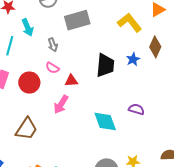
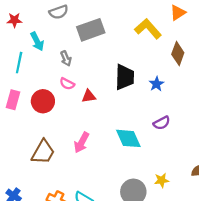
blue star: (133, 59) -> (156, 84), moved
pink arrow: (61, 104) -> (82, 142), moved
purple semicircle: (136, 109) -> (162, 123), turned 140

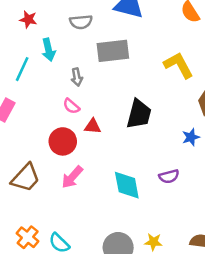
blue star: (156, 84) -> (191, 137), moved
red circle: (43, 101) -> (63, 141), moved

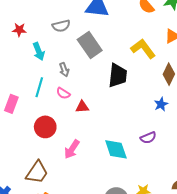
gray rectangle: (113, 51) -> (90, 45), turned 70
cyan line: (22, 69) -> (39, 87), moved
black trapezoid: (139, 114) -> (118, 75), moved
red circle: (63, 141) -> (45, 127), moved
brown trapezoid: (26, 178) -> (37, 172), moved

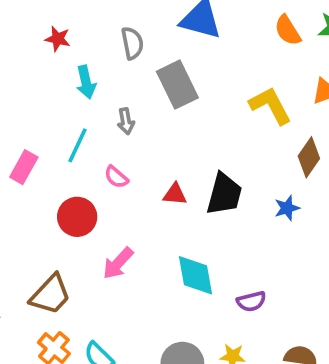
gray semicircle: (61, 26) -> (132, 43), turned -96
black trapezoid: (118, 75) -> (224, 194), moved
pink semicircle: (63, 93) -> (116, 177), moved
red triangle: (82, 107) -> (175, 194), moved
purple semicircle: (148, 138) -> (251, 301), moved

